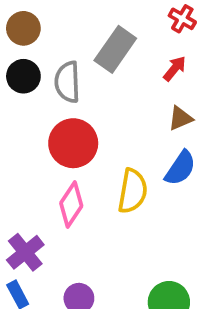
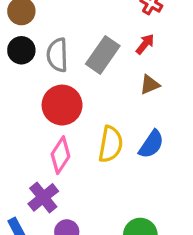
gray rectangle: (115, 49) -> (103, 55), moved
blue semicircle: (180, 168) -> (151, 144), moved
purple cross: (25, 252) -> (43, 197), moved

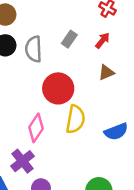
gray rectangle: (103, 55) -> (69, 39), moved, size x0.6
red circle: (62, 105) -> (58, 88), moved
blue semicircle: (151, 144) -> (116, 132), moved, turned 35

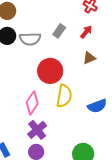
gray semicircle: (34, 49) -> (30, 39), turned -90
purple cross: (22, 161) -> (37, 130), moved

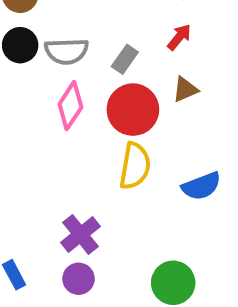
gray rectangle: (59, 31) -> (125, 59), moved
red circle: (50, 71) -> (133, 110), moved
pink diamond: (32, 103) -> (70, 106), moved

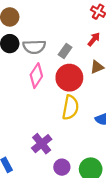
purple circle: (79, 279) -> (62, 167), moved

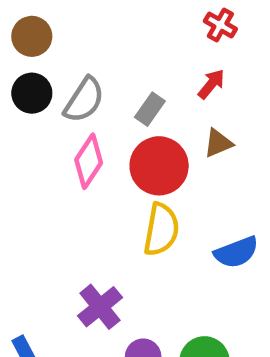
gray semicircle: (34, 47) -> (84, 100), turned -55

